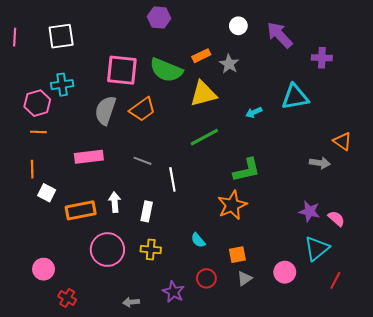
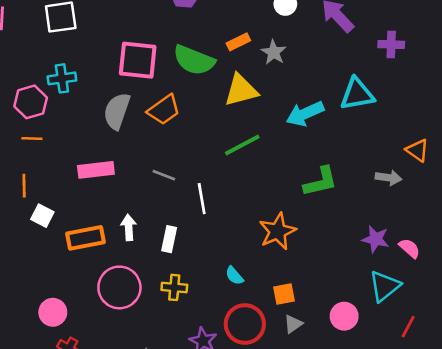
cyan arrow: (254, 112) -> (305, 114), size x1.8
green L-shape: (247, 170) -> (321, 182), moved
pink circle: (44, 269) -> (53, 312), moved
red circle: (206, 278) -> (245, 324), size x1.6

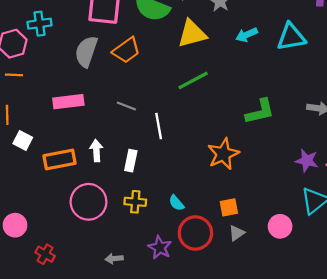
cyan arrow: (305, 114) -> (247, 35), moved, size x0.7
cyan semicircle: (234, 276) -> (176, 203), moved
pink circle: (53, 312) -> (15, 225), moved

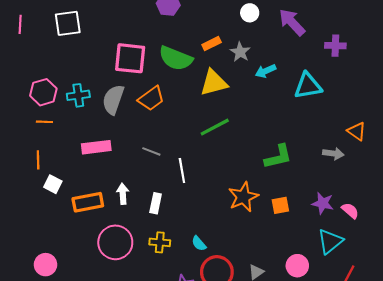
cyan cross: (40, 24) -> (78, 95), moved
cyan arrow: (247, 35) -> (266, 71), moved
orange square: (229, 207) -> (280, 205), moved

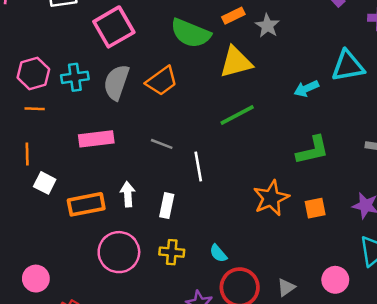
pink square: (130, 58) -> (114, 27), moved, turned -36
cyan arrow: (266, 71) -> (306, 89), moved

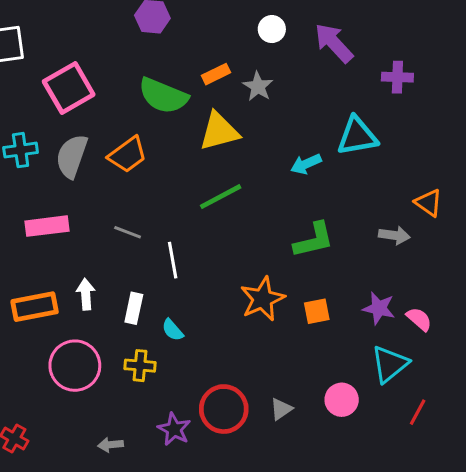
cyan semicircle: (218, 253) -> (173, 330), moved

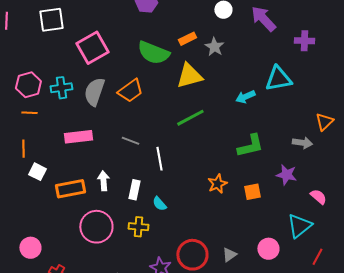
orange triangle: (428, 203) -> (324, 122), turned 42
orange star: (263, 299) -> (217, 184), size x0.7
purple star: (379, 308) -> (286, 175), moved

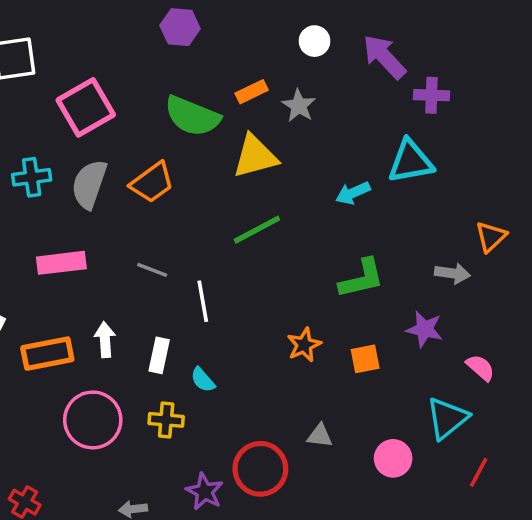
purple cross: (304, 41) -> (431, 95), moved
gray triangle: (229, 255) -> (320, 436), moved, turned 42

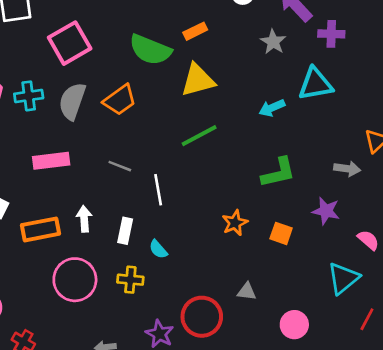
gray star: (299, 106) -> (273, 42), moved
orange square: (365, 359) -> (281, 233), turned 30
pink circle: (393, 458) -> (294, 325), moved

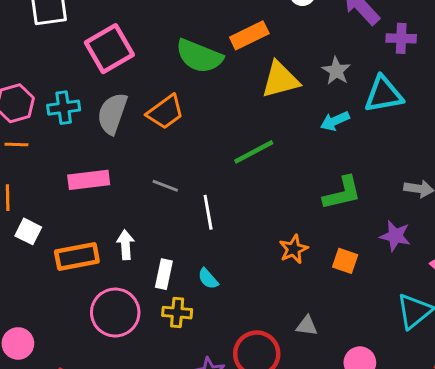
orange rectangle: (195, 31) -> (249, 35), size x1.4
gray star: (273, 42) -> (336, 71), moved
yellow triangle: (198, 80) -> (280, 80), moved
white rectangle: (125, 231) -> (164, 274), moved

